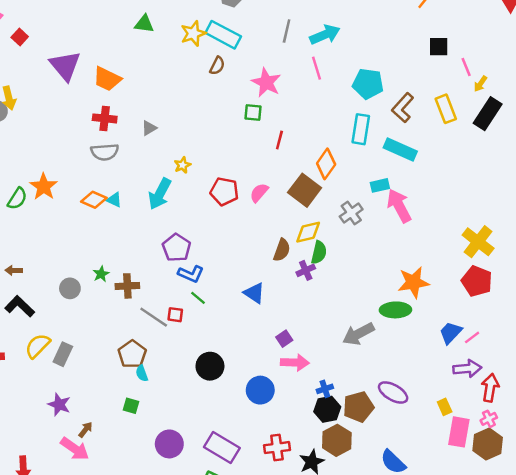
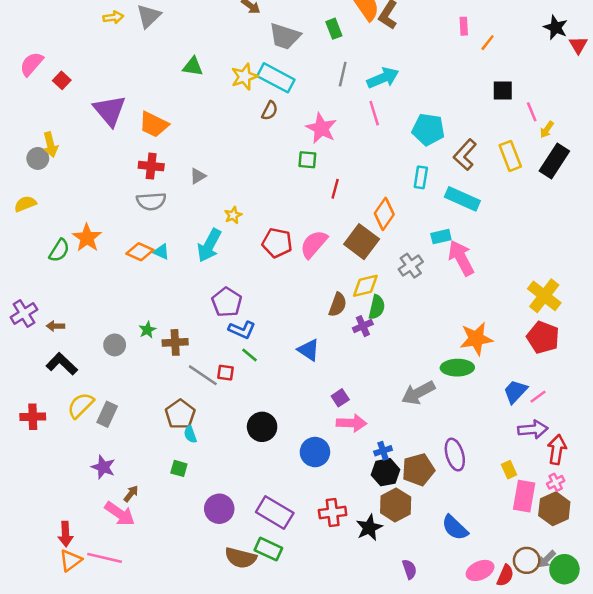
cyan rectangle: (361, 129) -> (421, 177), size x0.7
pink semicircle: (259, 193) -> (314, 244), size x1.4
purple ellipse: (393, 392) -> (455, 455), turned 44

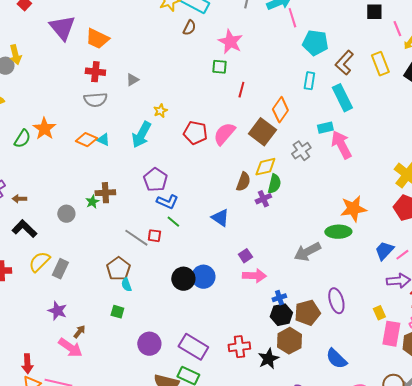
pink line: (374, 113) -> (292, 18), moved
cyan rectangle: (462, 199) -> (342, 98), turned 40
brown cross: (175, 342) -> (105, 193), moved
blue circle: (315, 452) -> (203, 277), moved

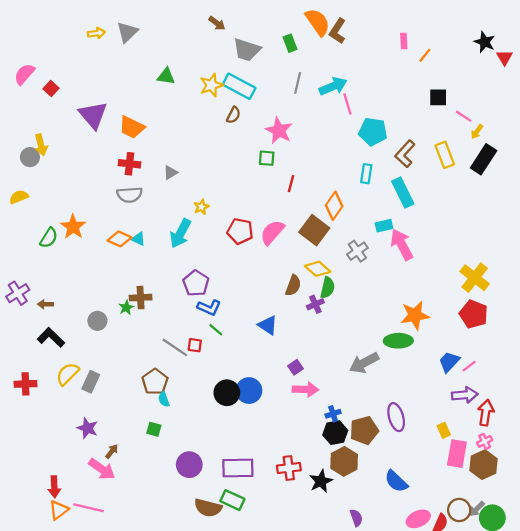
pink line: (397, 29) -> (464, 116), turned -35
yellow diamond: (265, 167) -> (318, 269), turned 55
purple rectangle: (193, 347) -> (238, 468), turned -32

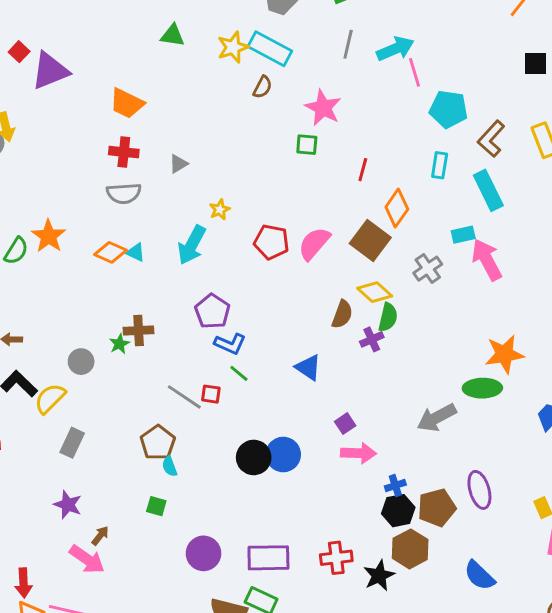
purple triangle: (93, 115) -> (50, 71), moved, turned 48
red line: (291, 184) -> (363, 170), moved
yellow semicircle: (68, 374) -> (50, 398), moved

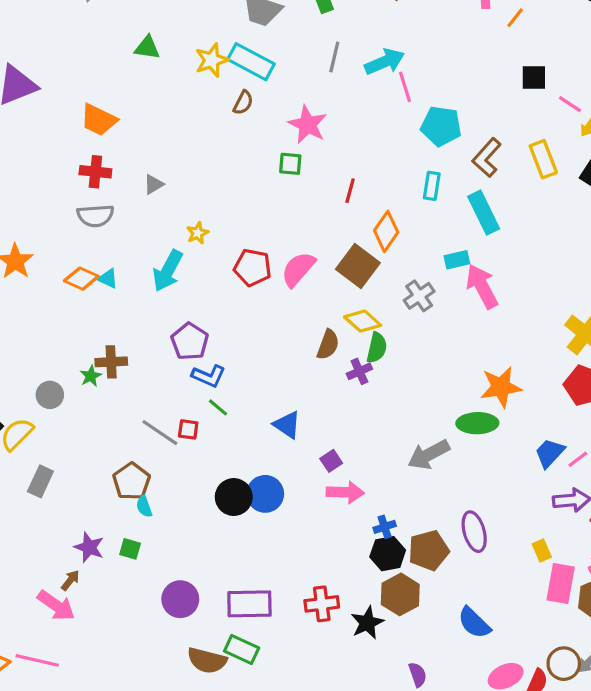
blue triangle: (308, 367) -> (287, 425), moved
purple star: (68, 505) -> (89, 547), moved

